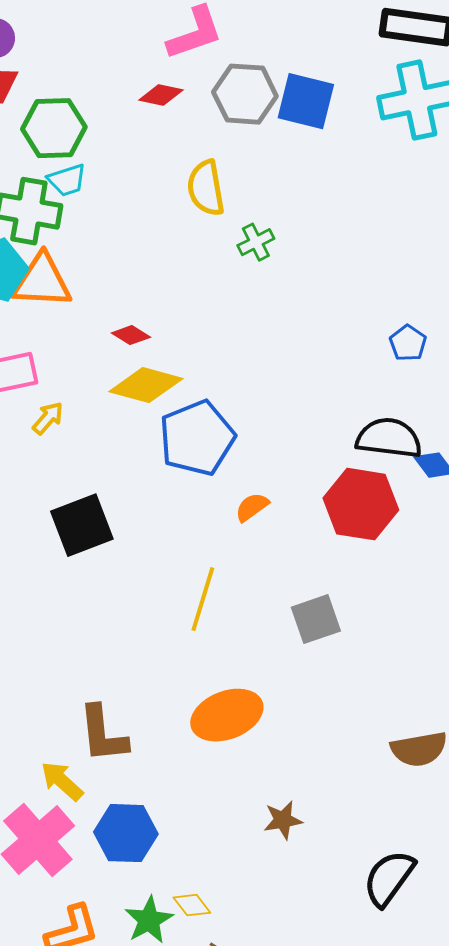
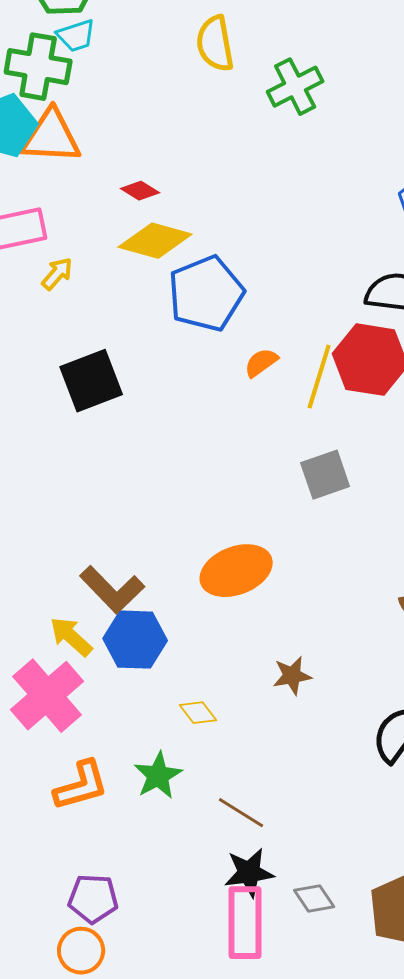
green cross: (256, 242) -> (295, 87), moved, size x1.5
yellow line: (203, 599) -> (319, 377), moved
brown L-shape: (103, 734) -> (112, 590), turned -38
blue hexagon: (126, 833) -> (135, 640), moved
yellow diamond: (192, 905) -> (198, 713), moved

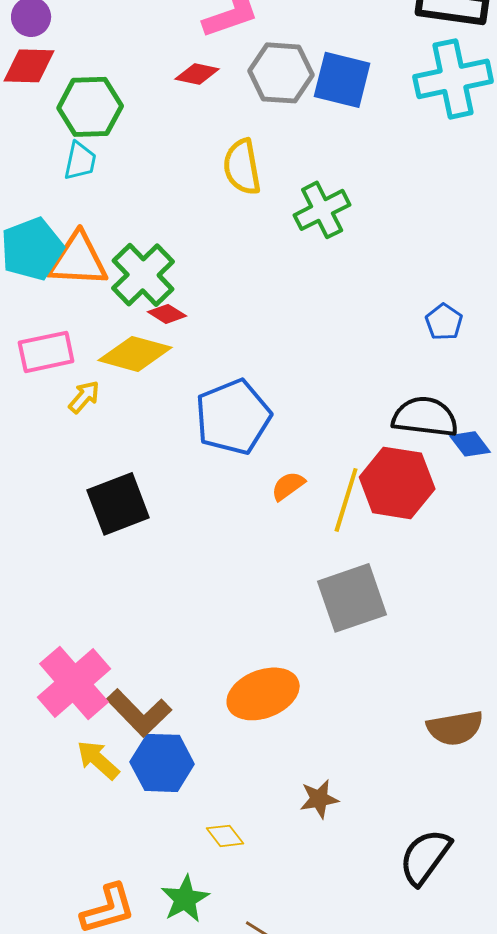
cyan trapezoid: (76, 36) -> (80, 161), moved, turned -60
green cross: (38, 67) -> (143, 275), moved, turned 36
yellow diamond: (155, 241) -> (135, 354), moved
gray square: (325, 475) -> (352, 598), size x1.4
pink cross: (47, 696) -> (74, 683), moved

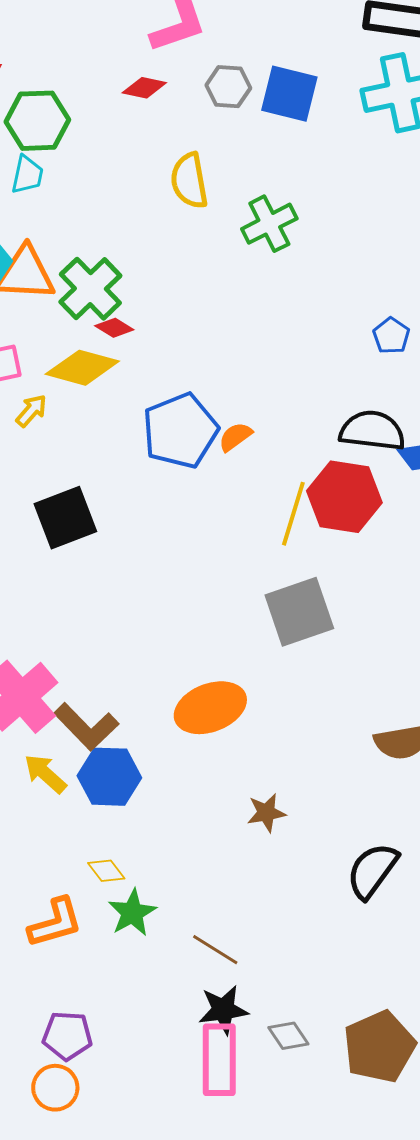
gray hexagon: (281, 73) -> (228, 87), size x0.7
orange semicircle: (288, 486) -> (235, 437), moved
yellow diamond: (225, 836) -> (106, 871), moved

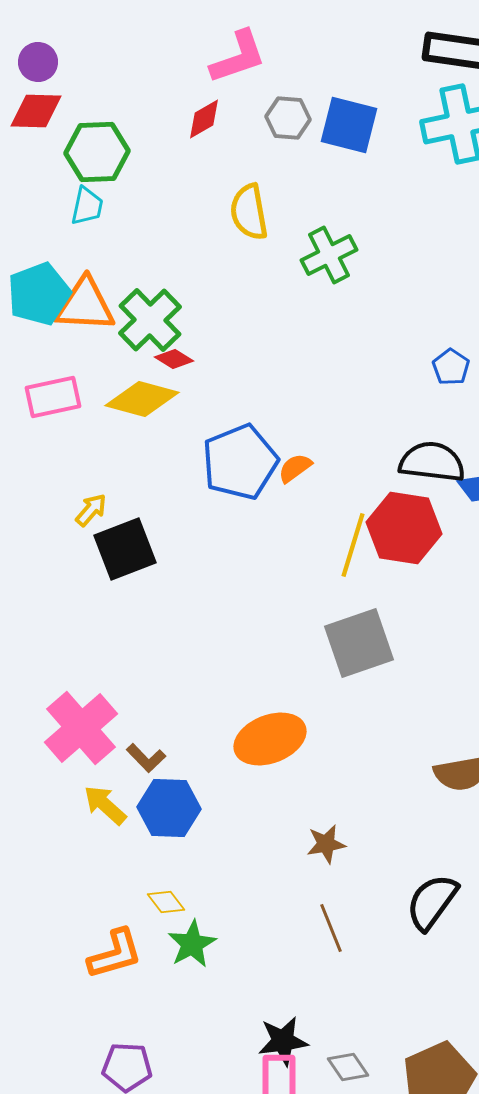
red diamond: (144, 88) -> (204, 119), turned -42
yellow arrow: (31, 411) -> (91, 510), moved
brown L-shape: (86, 727) -> (146, 758), size x0.6
brown line: (215, 950) -> (331, 928), moved, turned 36

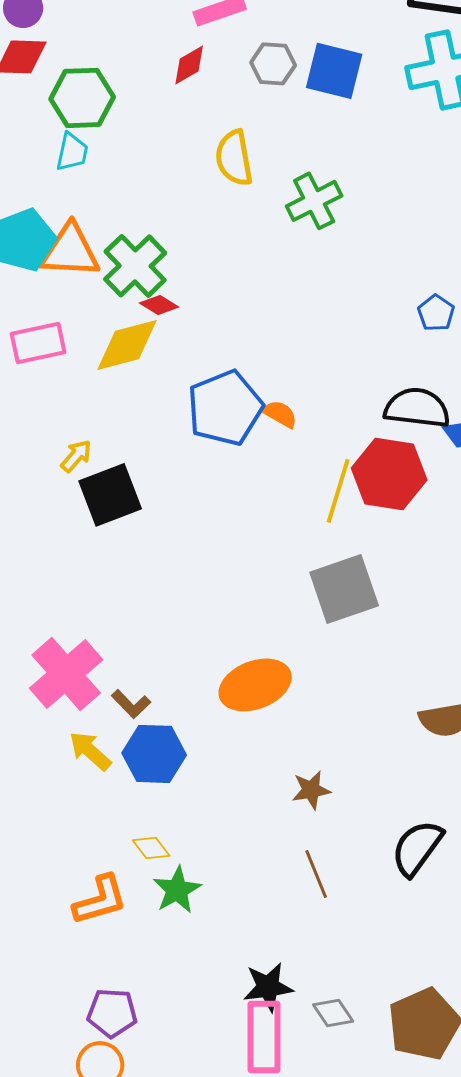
yellow diamond: (142, 399) -> (127, 345), turned -30
orange semicircle: (295, 468) -> (280, 414), turned 66

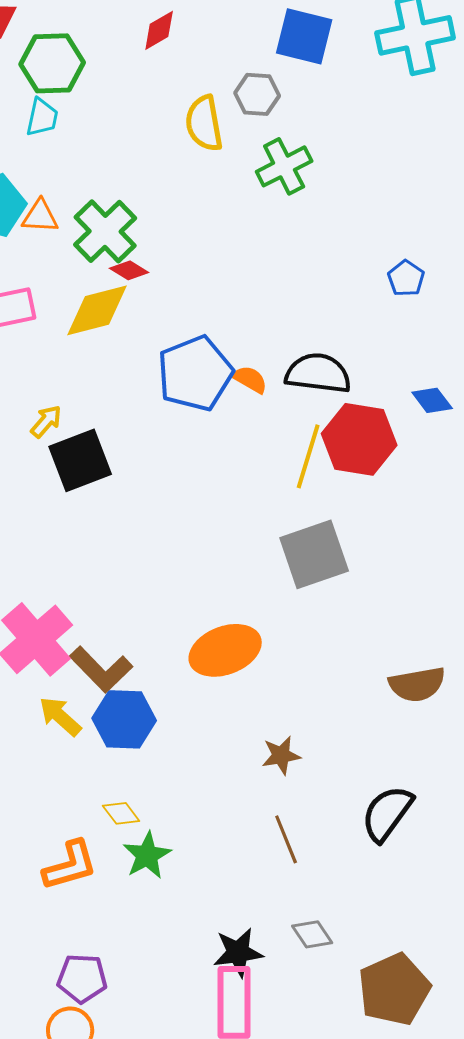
gray hexagon: (273, 64) -> (257, 94), moved
orange triangle: (70, 251) -> (40, 216), size x0.6
black semicircle: (417, 408) -> (318, 373), moved
brown L-shape: (131, 704) -> (101, 669), size x1.6
gray diamond: (333, 1013) -> (312, 934), moved

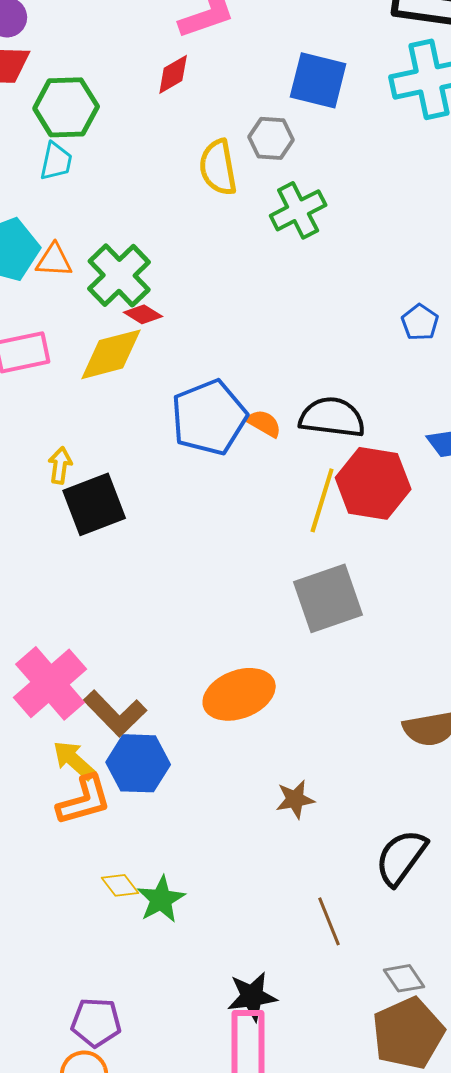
yellow arrow: (46, 421) -> (60, 465), turned -33
yellow diamond: (121, 813) -> (120, 885), moved
brown line: (286, 839) -> (329, 921), moved
orange L-shape: (70, 865) -> (84, 800), moved
gray diamond: (312, 934) -> (404, 978), moved

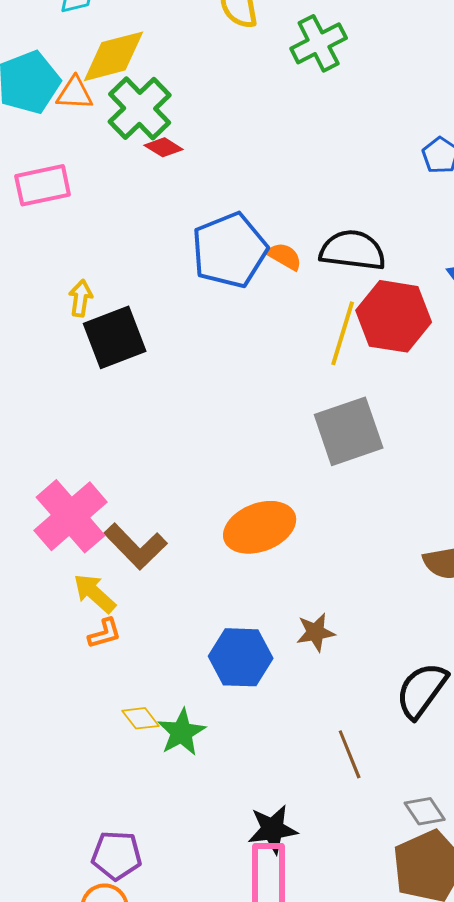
yellow diamond: (111, 354) -> (114, 56), moved
blue hexagon: (138, 763) -> (241, 657), moved
orange L-shape: (84, 800) -> (105, 633), size x0.6

